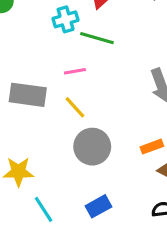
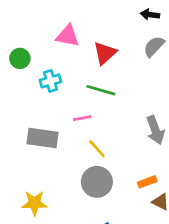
cyan cross: (66, 19) -> (50, 81), moved
yellow line: (75, 107) -> (97, 149), moved

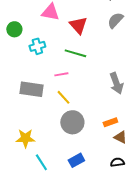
red triangle: (105, 53) -> (78, 25), turned -30
yellow line: (97, 149) -> (63, 97), moved

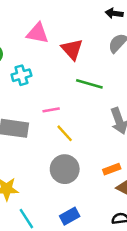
green line: (75, 53) -> (89, 84), moved
yellow line: (63, 97) -> (65, 133), moved

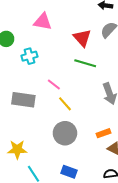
red triangle: (72, 49) -> (82, 38), moved
pink line: (51, 110) -> (54, 85), turned 48
blue rectangle: (70, 216) -> (69, 172), turned 49

